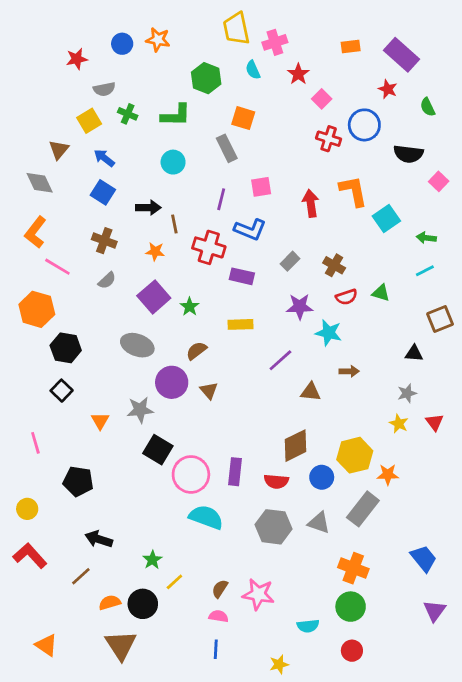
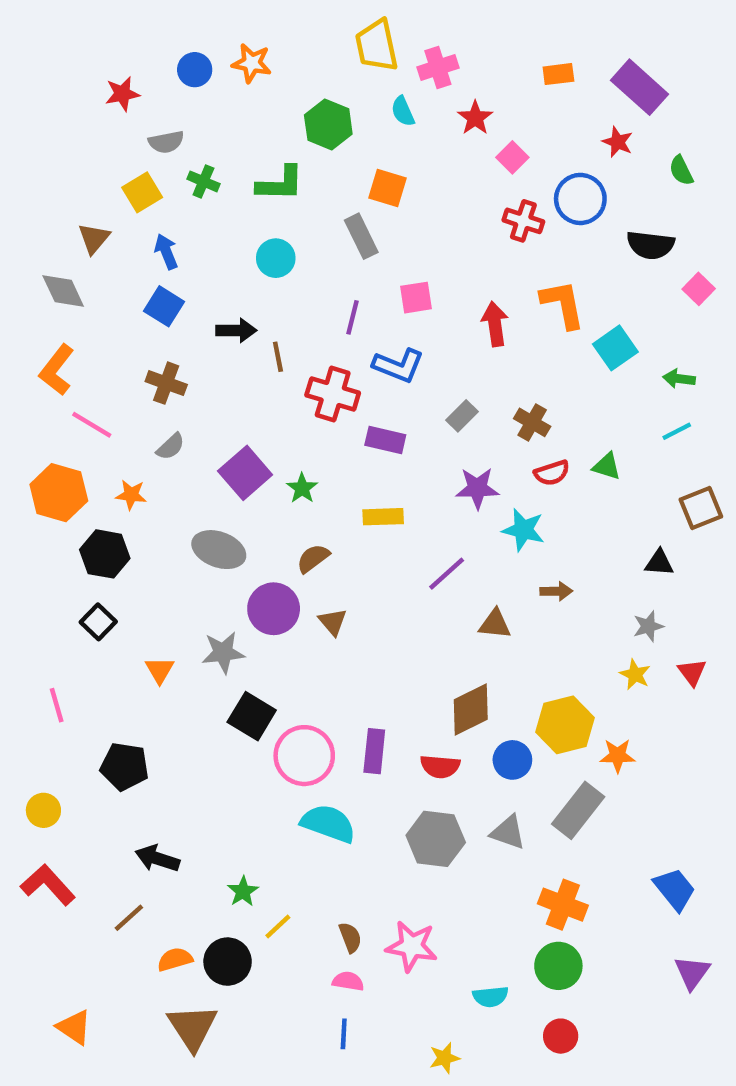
blue arrow: (104, 158) -> (166, 252), turned 30
orange star: (155, 252) -> (131, 495), moved
brown semicircle: (220, 589) -> (350, 937), turned 126

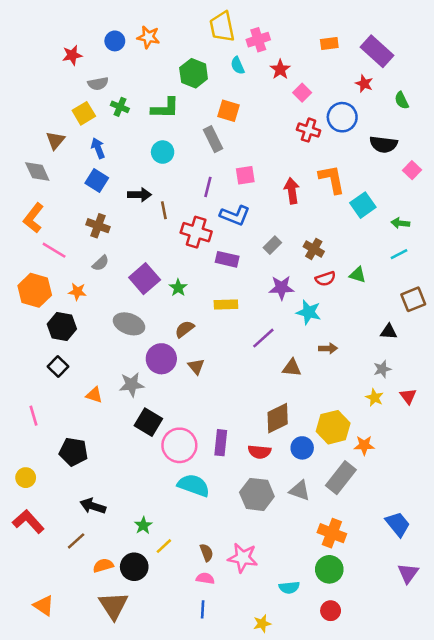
orange triangle: (160, 670) -> (94, 395), turned -42

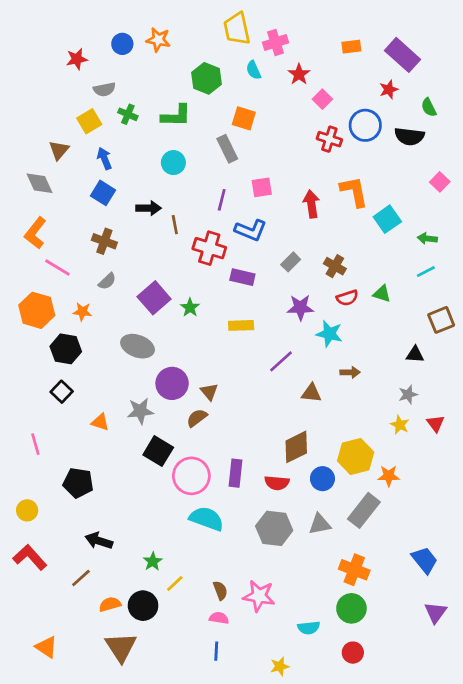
red star: (364, 84) -> (389, 89), turned 30
black semicircle: (384, 144) -> (409, 136), moved
brown semicircle: (185, 329) -> (197, 418), moved
gray triangle: (300, 491) -> (320, 524), turned -30

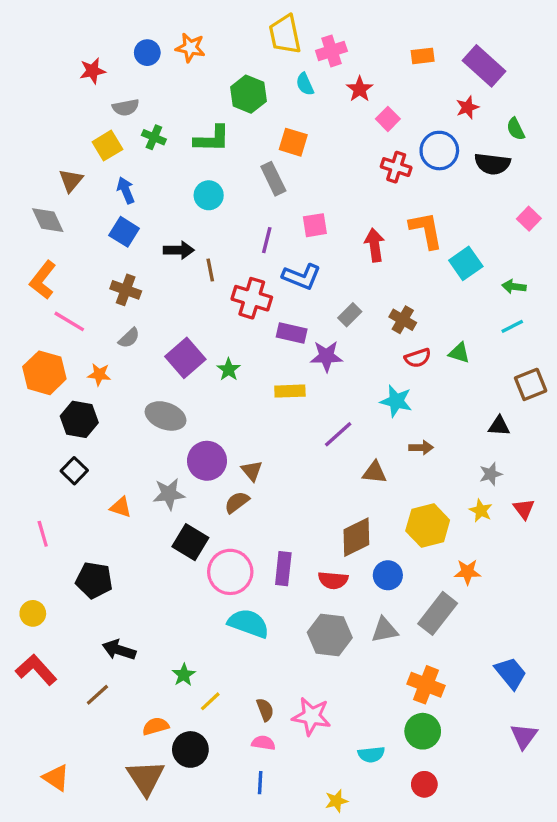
purple star: (300, 307) -> (326, 356), moved
yellow hexagon: (356, 457) -> (428, 525), moved
orange semicircle: (110, 604) -> (156, 726), moved
black circle: (143, 606) -> (190, 749), moved

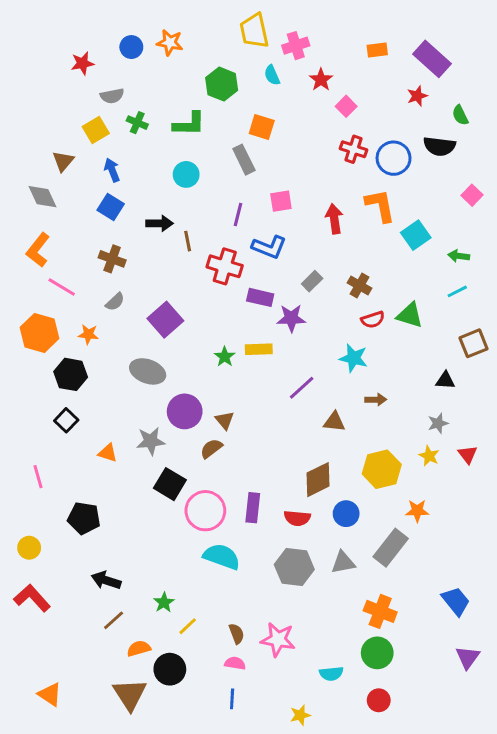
blue circle: (439, 151) -> (394, 158), moved
green triangle: (459, 353) -> (410, 315), size x1.4
green star: (229, 370) -> (225, 357), moved
brown line: (97, 695) -> (114, 620), moved

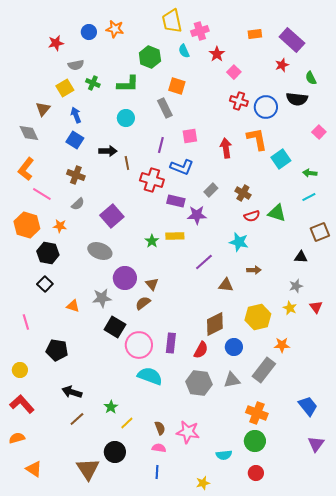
red semicircle: (297, 518) -> (201, 350), turned -66
orange semicircle: (139, 648) -> (17, 438), moved

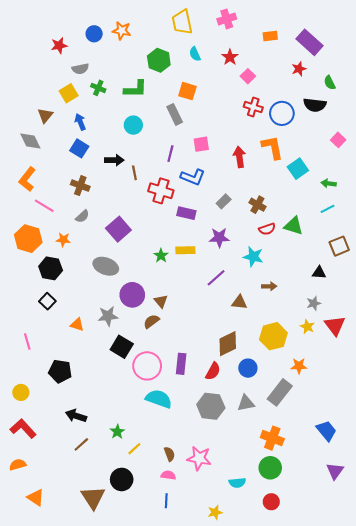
pink cross: (200, 31) -> (227, 19), moved
purple star: (197, 215) -> (219, 238), moved
red triangle: (316, 307) -> (335, 326), size x1.5

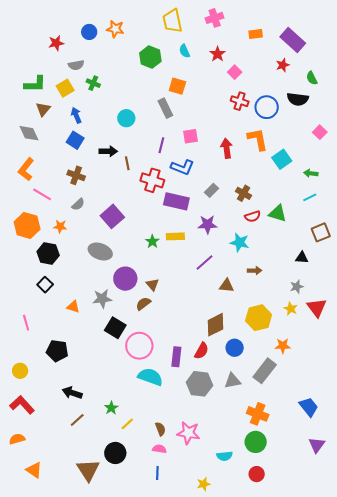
green L-shape: (135, 89) -> (35, 84), moved
purple rectangle: (186, 213) -> (176, 201), size x1.4
purple rectangle: (181, 364) -> (176, 357), moved

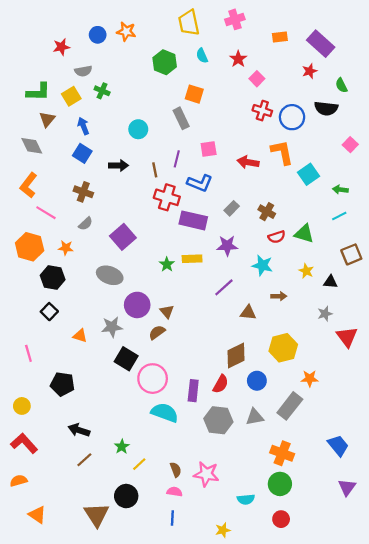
red arrow: (227, 148) -> (248, 162), turned -72
brown line: (127, 163) -> (155, 170), moved
yellow star: (291, 309) -> (306, 271), moved

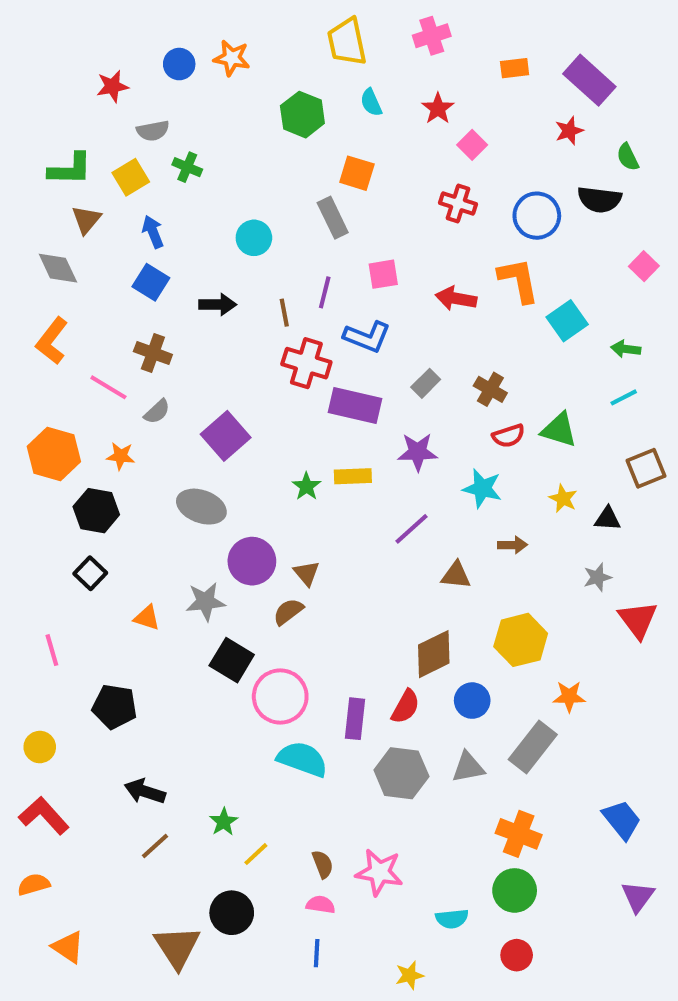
red cross: (262, 111) -> (458, 203), moved
pink line: (46, 213) -> (108, 387), moved

